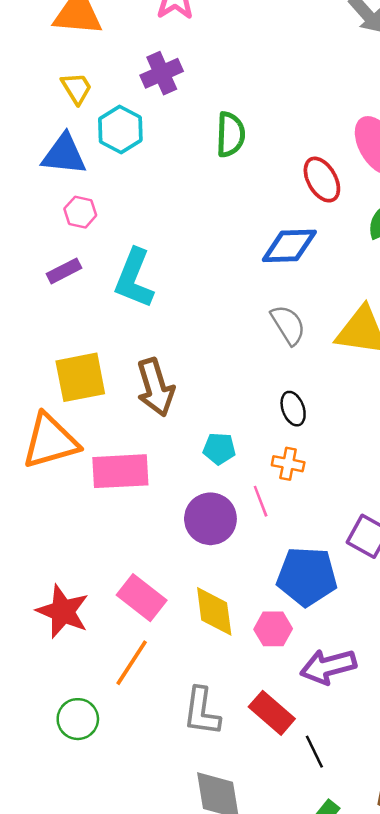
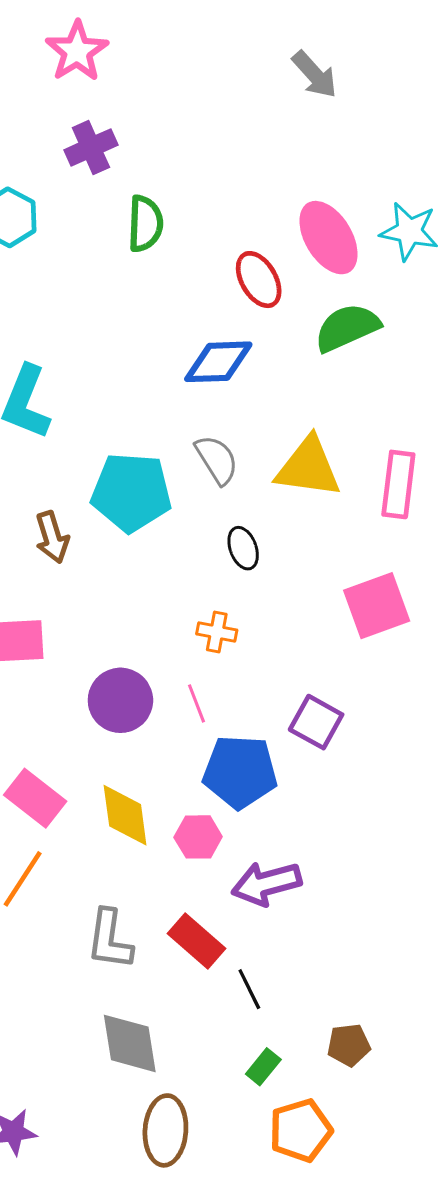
purple cross: (162, 73) -> (91, 148), moved
brown arrow: (155, 387) -> (52, 537), size x0.7
black ellipse: (293, 409) -> (243, 548), moved
cyan pentagon: (219, 449) -> (131, 492), moved, size x2.0
pink line: (261, 501) -> (197, 703), moved

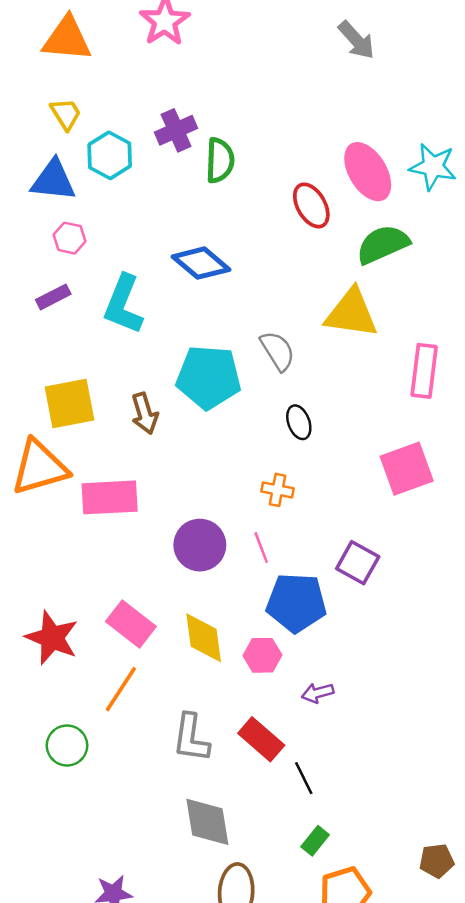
purple cross: (91, 148) -> (176, 130), moved
blue diamond: (218, 362) -> (201, 263), moved, turned 42
yellow triangle: (308, 467) -> (351, 313), moved
purple arrow: (266, 884) -> (318, 693), size x0.6
brown pentagon: (349, 1045) -> (437, 861), moved

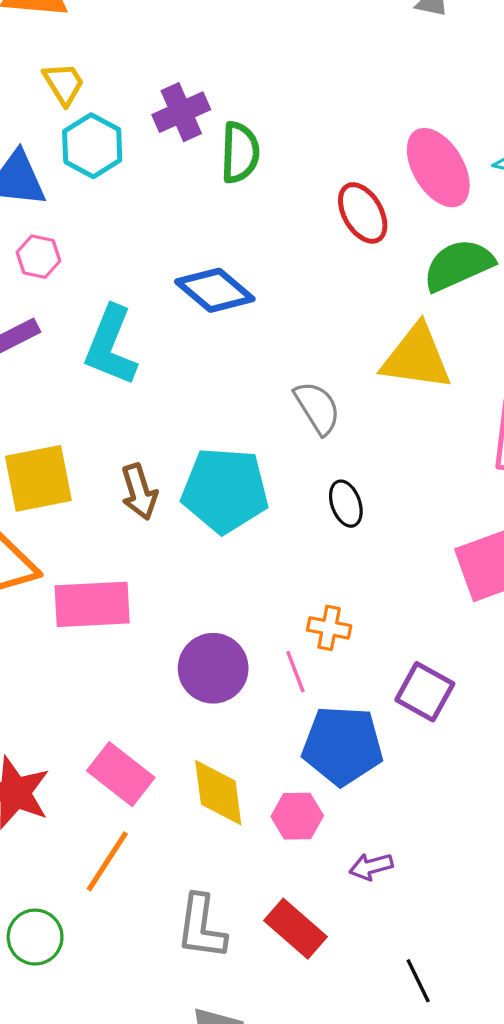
yellow trapezoid: (66, 114) -> (64, 84), moved
cyan pentagon: (209, 377) -> (225, 490), moved
orange cross: (277, 490) -> (329, 628), moved
black line: (304, 778) -> (418, 981), moved

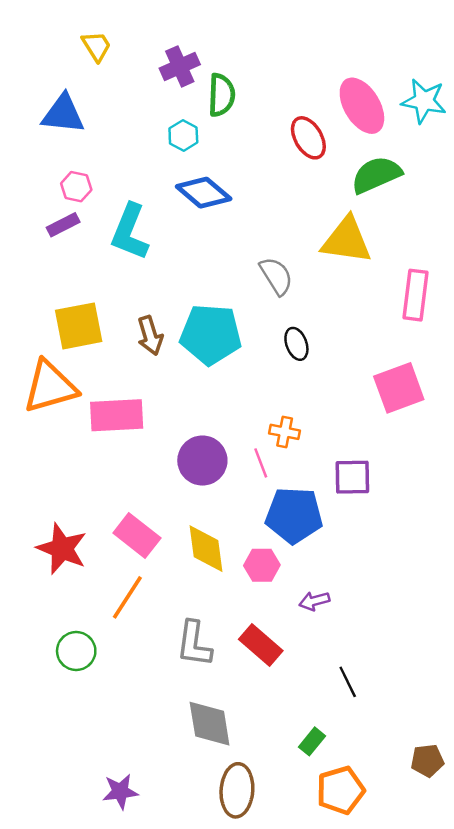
cyan hexagon: (92, 146) -> (183, 135), moved, size x0.7
pink hexagon: (38, 257) -> (76, 187), moved
purple square: (425, 692) -> (352, 477), turned -30

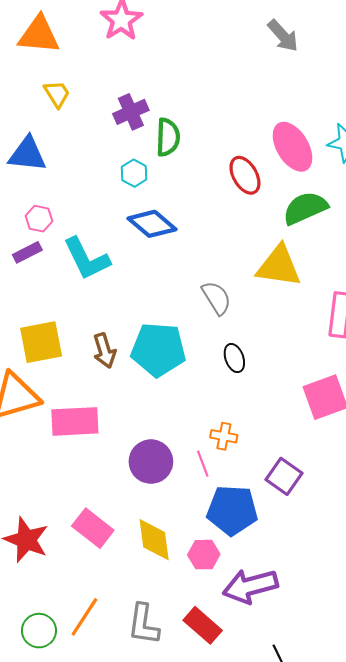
cyan L-shape: (130, 232) -> (86, 259), turned -48
purple square: (352, 477) -> (284, 476), turned 36
orange line: (127, 597) -> (84, 617), moved
purple arrow: (314, 601) -> (250, 586), size x2.0

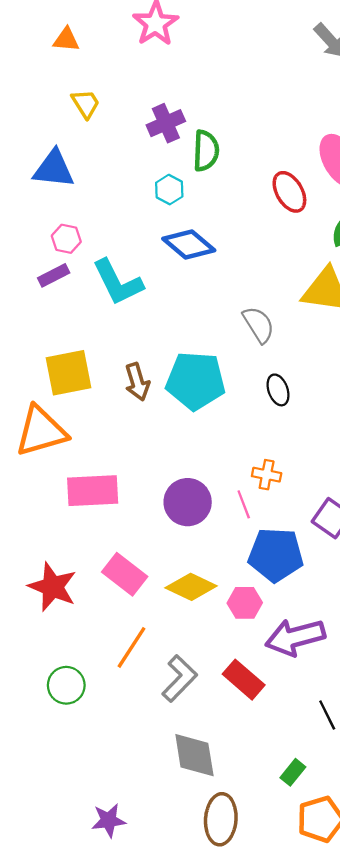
orange triangle: (39, 35) -> (66, 40), size x0.6
pink rectangle: (75, 421) -> (93, 491), moved
yellow diamond: (154, 540) -> (191, 587), turned -57
orange line: (84, 617) -> (131, 647), moved
gray L-shape: (144, 624) -> (180, 678), turned -144

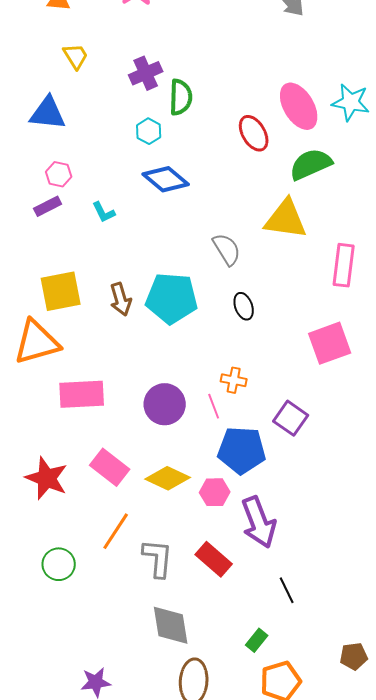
cyan L-shape: (118, 282) -> (104, 212), size x0.5
purple arrow: (295, 637) -> (259, 522), turned -96
gray L-shape: (180, 678) -> (158, 558), turned -39

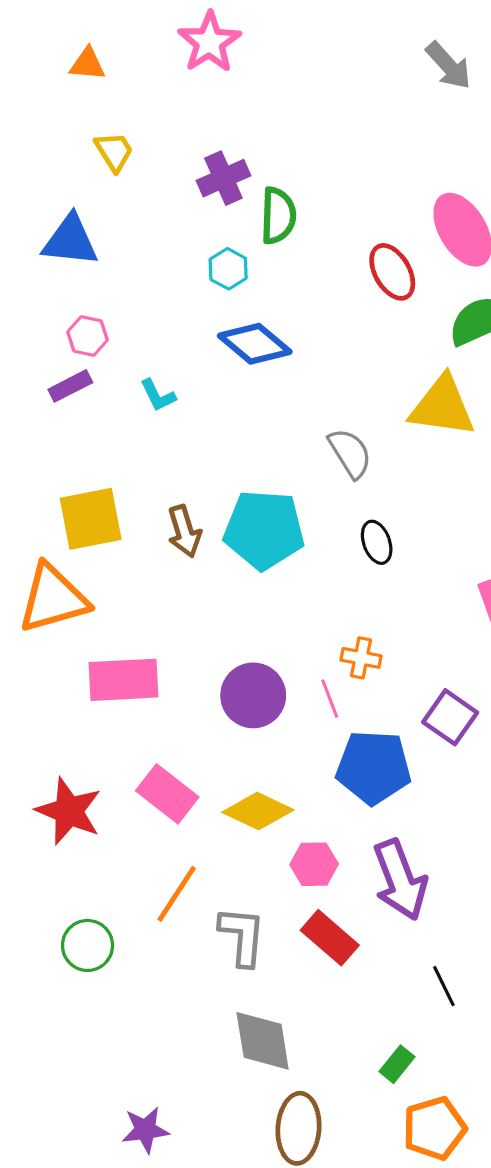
pink hexagon: (215, 492) -> (314, 864), moved

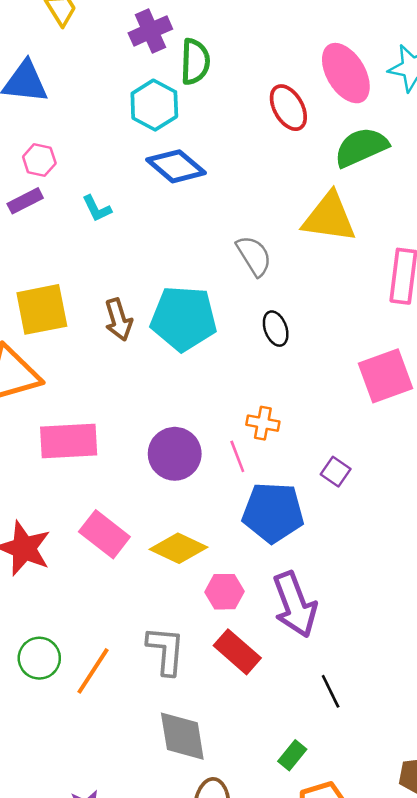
cyan hexagon: (228, 269) -> (154, 105), size x1.5
purple square: (450, 717) -> (336, 472), size x0.7
orange line: (177, 894) -> (93, 671), moved

